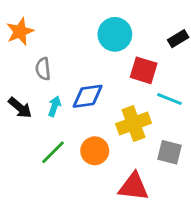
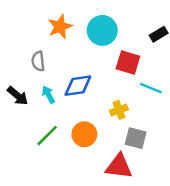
orange star: (20, 31) -> (60, 27), moved
cyan arrow: (54, 106) -> (48, 95), turned -48
yellow cross: (134, 123) -> (119, 110), size x0.6
gray square: (169, 152) -> (136, 138), moved

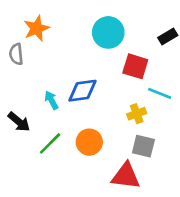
orange star: (60, 27) -> (36, 28), moved
gray semicircle: (38, 61) -> (16, 54), moved
black arrow: (18, 96) -> (19, 122), moved
yellow cross: (119, 110) -> (137, 114), moved

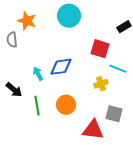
orange star: (36, 28) -> (27, 21), turned -30
cyan circle: (108, 32) -> (69, 16), moved
green line: (50, 143) -> (37, 106), turned -54
gray square: (143, 146) -> (114, 114), moved

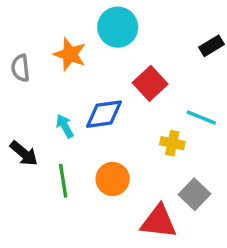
orange star: (27, 21) -> (70, 54), moved
red square: (100, 49) -> (150, 83), moved, turned 30
yellow cross: (101, 84) -> (172, 143), turned 32
gray square: (114, 114) -> (194, 194), turned 30

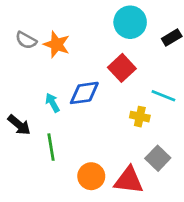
cyan circle: (118, 27) -> (130, 22), moved
gray semicircle: (20, 68) -> (26, 40), moved, turned -55
orange circle: (113, 179) -> (91, 176), moved

